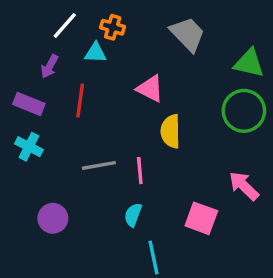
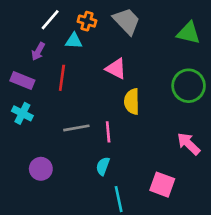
gray trapezoid: (188, 34) -> (127, 21), moved
green triangle: (249, 63) -> (189, 33), moved
pink square: (201, 218) -> (162, 185), moved

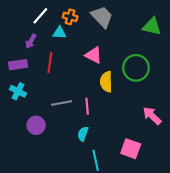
purple rectangle: (22, 80) -> (18, 65), turned -30
green circle: (189, 86) -> (136, 68), moved
purple circle: (41, 169) -> (36, 125), moved

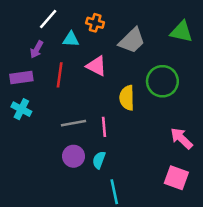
orange cross: (70, 17) -> (95, 23), moved
gray trapezoid: (102, 17) -> (132, 41), moved, turned 90
pink triangle: (93, 55) -> (96, 66), moved
purple circle: (36, 125) -> (74, 156), moved
pink square: (131, 149) -> (176, 178), moved

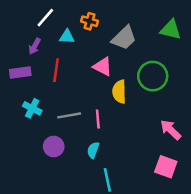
pink triangle: (96, 66) -> (103, 67), moved
cyan cross: (21, 109) -> (32, 108), moved
purple circle: (74, 156) -> (54, 146), moved

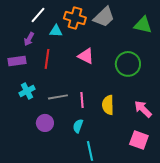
orange cross: (89, 21) -> (75, 18), size x1.5
gray trapezoid: (124, 38) -> (104, 17), moved
yellow semicircle: (119, 92) -> (108, 105), moved
cyan cross: (32, 108) -> (27, 91), turned 35

